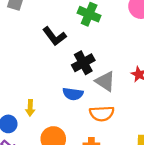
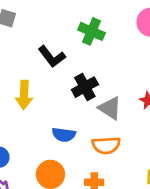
blue semicircle: (73, 94) -> (64, 135), moved
yellow arrow: (30, 108) -> (24, 95), moved, size x1.5

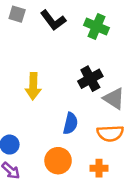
black L-shape: (52, 57) -> (53, 20), moved
blue semicircle: (64, 135) -> (70, 123), turned -85

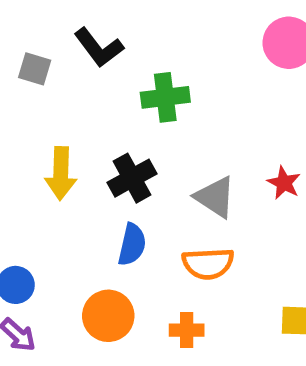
gray square: (17, 14) -> (35, 69), moved
green cross: (97, 27) -> (165, 97), moved, turned -30
black cross: (90, 79) -> (132, 178), moved

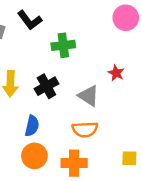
red star: (284, 183) -> (116, 73), moved
blue semicircle: (132, 245) -> (32, 126), moved
orange cross: (187, 330) -> (74, 163), size x1.5

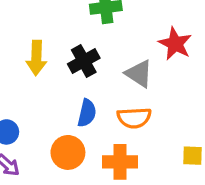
red star: (116, 73) -> (175, 44), size x1.5
blue semicircle: (32, 126) -> (87, 113), moved

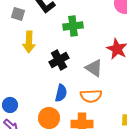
yellow arrow: (36, 58) -> (29, 42), moved

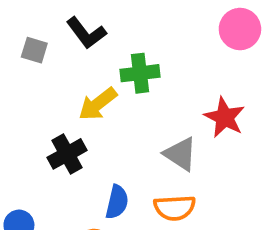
yellow arrow: (29, 42) -> (98, 104), moved, turned 50
black cross: (59, 60) -> (67, 154), moved

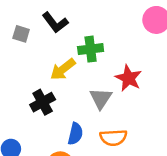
red star: (225, 117) -> (129, 78), moved
gray triangle: (180, 154) -> (101, 98), moved, turned 30

